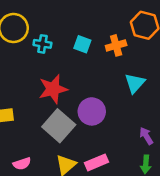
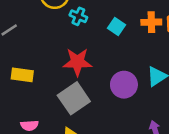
orange cross: (116, 45) -> (151, 22), moved
purple circle: (92, 111) -> (124, 85), moved

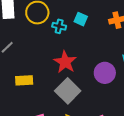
cyan square: (116, 26) -> (81, 19), moved
red star: (77, 62) -> (65, 62), turned -30

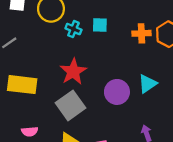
cyan square: (81, 19) -> (100, 25), turned -32
yellow rectangle: (24, 80) -> (22, 85), size x1.4

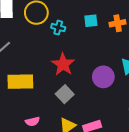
cyan square: (100, 25) -> (91, 21), moved
gray square: (71, 105) -> (65, 94), size x0.7

